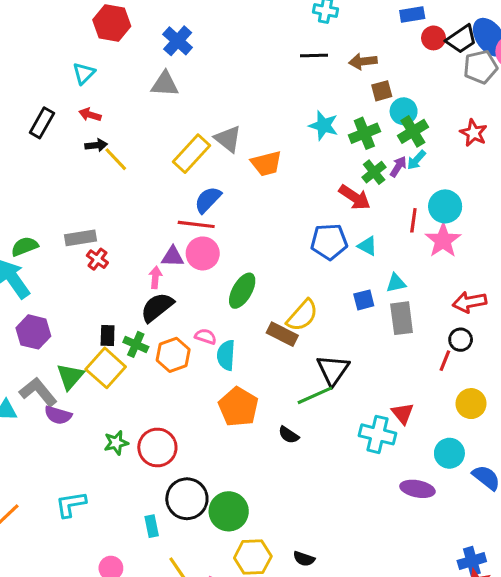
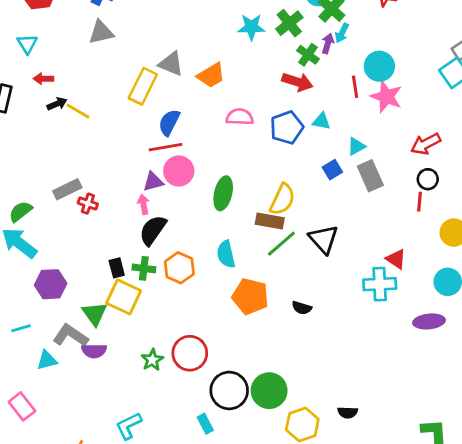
pink semicircle: (206, 336) -> (240, 117), moved, size x1.4
green line: (315, 395) -> (281, 244), moved

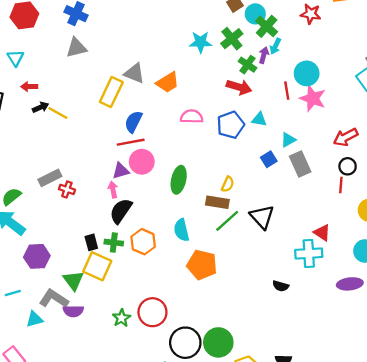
yellow semicircle: (282, 199) -> (228, 184), size x0.6
black semicircle: (302, 308) -> (281, 286), moved

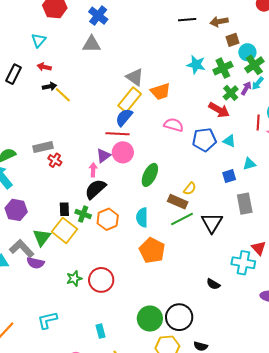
yellow rectangle: (111, 92) -> (130, 100), moved
gray rectangle: (300, 164) -> (245, 204), moved
purple triangle: (121, 171) -> (103, 156), turned -35
black circle: (185, 343) -> (179, 317), moved

